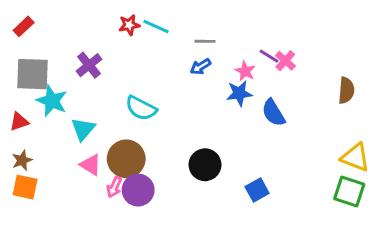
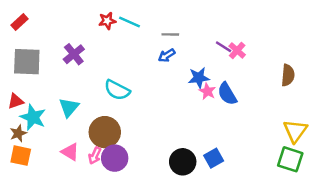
pink star: (245, 71) -> (207, 91), moved
cyan star: (52, 101) -> (33, 117), moved
yellow triangle: (355, 157) -> (295, 131), turned 45
pink triangle: (91, 165) -> (70, 152), moved
black circle: (205, 165) -> (183, 162), moved

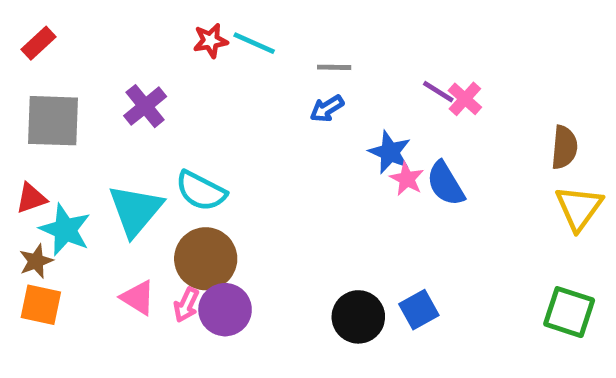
blue star: (199, 78) -> (390, 152), turned 30
cyan semicircle: (117, 90) -> (201, 191), moved
cyan triangle: (69, 107) -> (135, 210), size x1.4
yellow triangle: (295, 131) -> (579, 208), moved

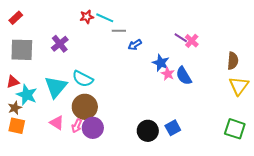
gray line: (334, 67) -> (119, 31), moved

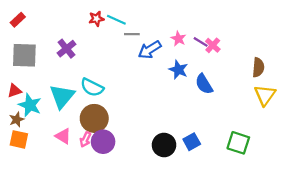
blue arrow: (135, 45) -> (150, 50), size x1.5
pink star: (168, 74) -> (178, 39), moved
green square: (235, 129) -> (238, 143), moved

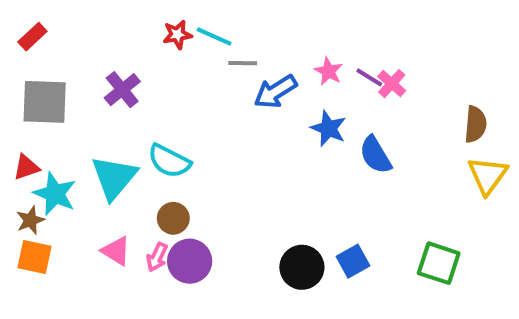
brown circle: (94, 118) -> (173, 218), size x0.6

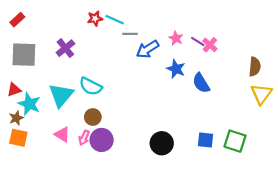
blue square: (353, 261) -> (205, 140), moved, turned 35

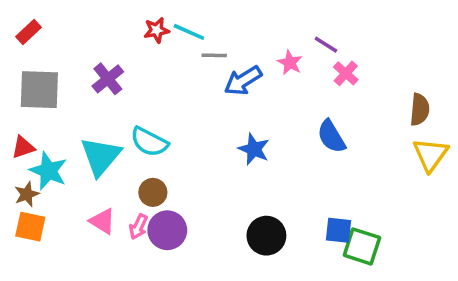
purple line: (198, 42) -> (326, 45), moved
blue star: (176, 69) -> (254, 149), moved
green square: (235, 141) -> (362, 246), moved

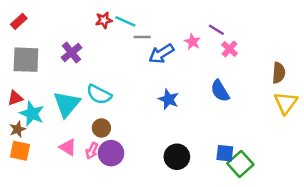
green square: (362, 246) -> (240, 164), turned 30

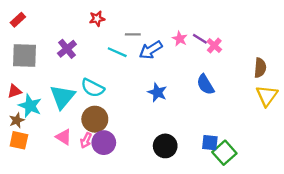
cyan line: (125, 21) -> (117, 52), moved
purple line: (216, 30) -> (200, 39), moved
brown circle: (101, 128) -> (95, 119), size x1.5

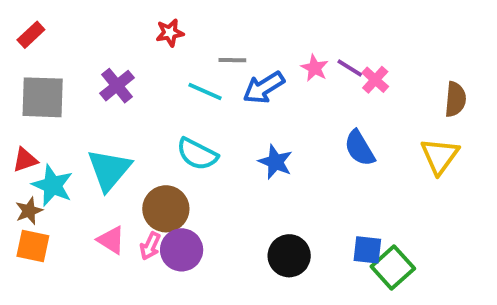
brown semicircle: (260, 68) -> (455, 99), moved
cyan semicircle: (93, 88) -> (197, 154), moved
yellow triangle: (267, 96) -> (440, 156), moved

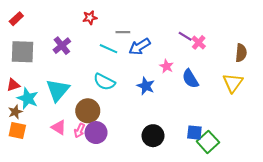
pink star: (315, 68) -> (166, 66), moved

